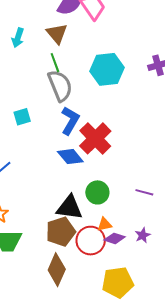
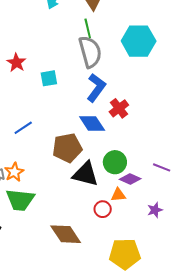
red cross: (95, 138) -> (119, 108), size x0.6
brown pentagon: (61, 232) -> (67, 148), moved
purple diamond: (115, 238) -> (130, 179), moved
red circle: (91, 241) -> (103, 209), size x0.6
brown diamond: (57, 270) -> (66, 234), turned -64

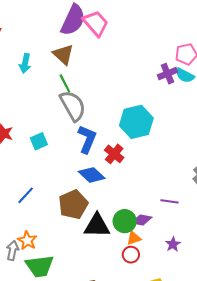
cyan hexagon: (139, 41) -> (136, 122), moved
green circle: (115, 162) -> (125, 221), moved
red circle: (103, 209) -> (131, 255), moved

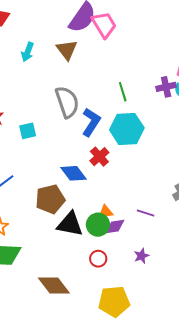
green line: (65, 84) -> (123, 92), moved
blue L-shape: (87, 139) -> (91, 122), moved
purple diamond: (142, 220) -> (115, 226), turned -30
orange triangle: (134, 238) -> (106, 212), moved

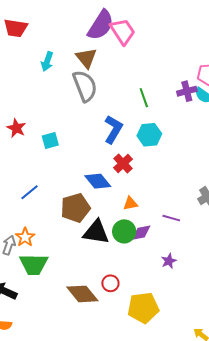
gray semicircle: (67, 102) -> (85, 86), moved
cyan hexagon: (127, 129) -> (149, 135), size x0.7
orange triangle: (106, 212) -> (130, 204), moved
red circle: (98, 259) -> (110, 283), moved

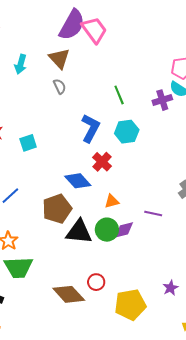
gray semicircle: (85, 86) -> (60, 86), size x0.5
purple cross: (187, 91) -> (162, 100), moved
purple star: (169, 261) -> (171, 288), moved

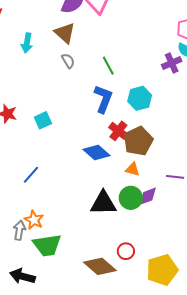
green line: (119, 95) -> (108, 66), moved
orange triangle: (112, 201) -> (132, 169), turned 35
brown pentagon: (57, 209) -> (138, 141), moved

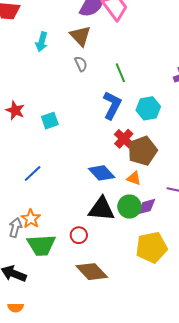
blue diamond: (96, 153) -> (102, 173), moved
red circle: (126, 251) -> (79, 235), moved
yellow pentagon: (162, 270) -> (152, 247), moved

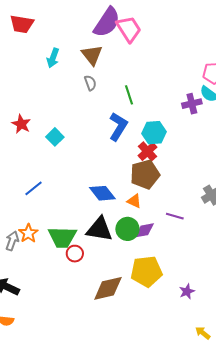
cyan square: (50, 121) -> (55, 137), turned -30
red cross: (124, 139) -> (148, 151), moved
green trapezoid: (41, 245) -> (62, 237), moved
brown diamond: (92, 272) -> (108, 288), moved, turned -64

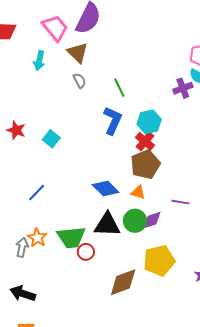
pink trapezoid: (129, 29) -> (55, 28), moved

